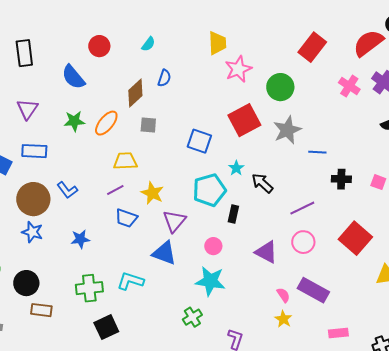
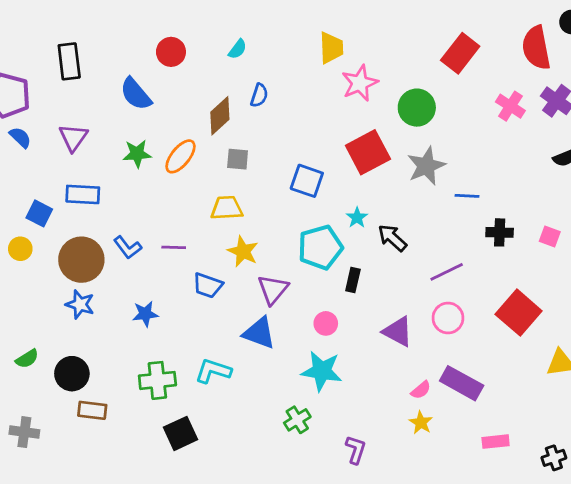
red semicircle: (368, 43) -> (536, 48), turned -64
yellow trapezoid: (125, 161) -> (227, 208), moved
purple line: (115, 190) -> (174, 247), moved, turned 30
pink semicircle: (283, 295) -> (421, 390), turned 84

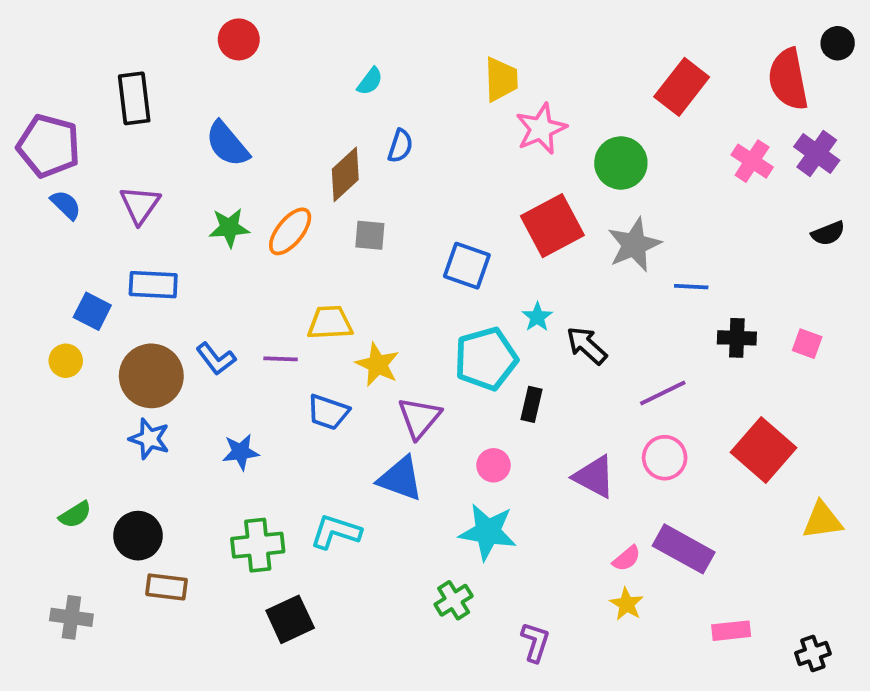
red circle: (171, 52) -> (239, 39), moved
yellow trapezoid: (227, 208) -> (330, 323), moved

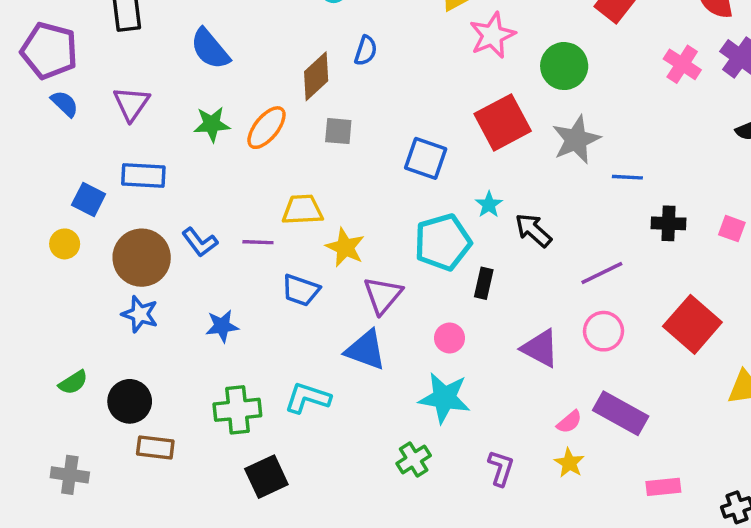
purple L-shape: (535, 642) -> (501, 468), moved

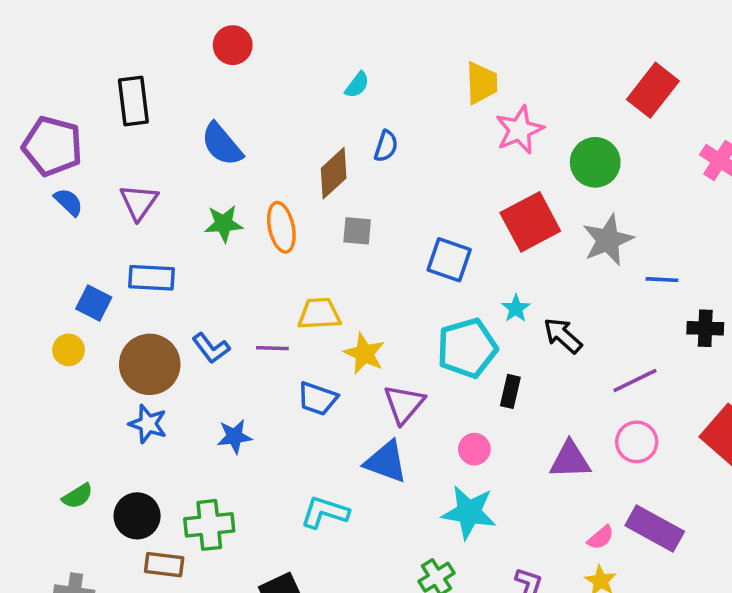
orange ellipse: (266, 128) -> (281, 227), turned -51
purple triangle: (540, 348) -> (570, 460), turned -30
green cross: (237, 410) -> (209, 525), moved

